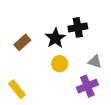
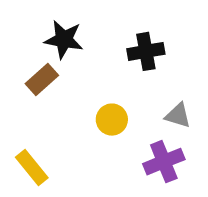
black star: (55, 38) -> (64, 39), moved, turned -30

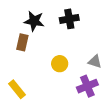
black cross: (146, 51) -> (69, 19), moved
brown rectangle: (42, 79) -> (22, 42), turned -35

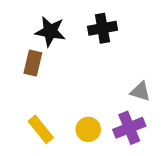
yellow circle: (60, 64) -> (88, 129), moved
yellow rectangle: (17, 89) -> (41, 129), moved

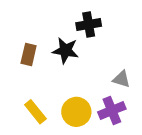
black star: (50, 31) -> (65, 50), moved
yellow circle: (88, 129) -> (76, 112), size x1.4

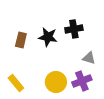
black cross: (89, 25) -> (74, 29), moved
yellow rectangle: (35, 112) -> (16, 83), moved

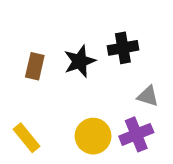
black star: (48, 37) -> (80, 61), turned -30

